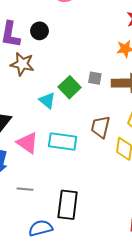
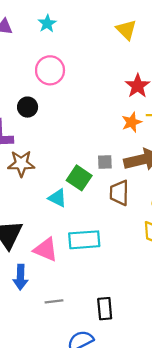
black circle: (39, 31) -> (28, 107), moved
brown trapezoid: (101, 127) -> (119, 193), moved
black rectangle: (68, 205) -> (105, 309), size x0.7

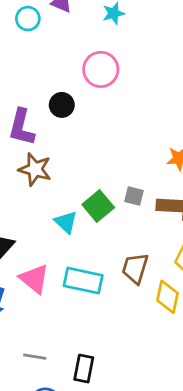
brown trapezoid: (119, 193) -> (135, 268), moved
gray line: (54, 301) -> (35, 357), moved

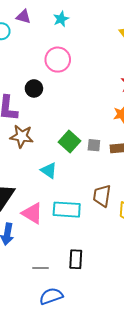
green square: (98, 206) -> (69, 142), moved
black rectangle: (84, 369) -> (76, 259), moved

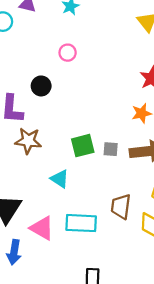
pink circle: (58, 60) -> (68, 53), size x0.6
green square: (69, 142) -> (83, 146), turned 35

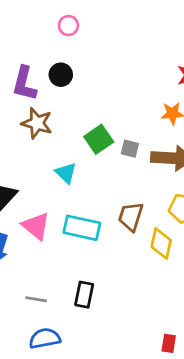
pink circle: (68, 53) -> (68, 26), moved
black circle: (41, 86) -> (61, 75), moved
green square: (83, 146) -> (99, 139), turned -30

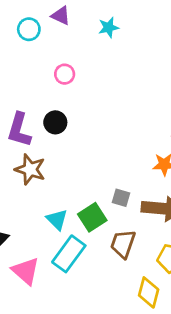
green square: (99, 139) -> (92, 217), moved
brown trapezoid: (131, 217) -> (123, 244), moved
cyan rectangle: (82, 228) -> (69, 254), moved, turned -68

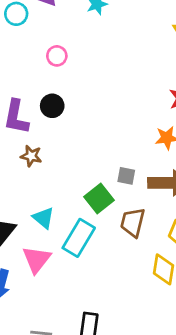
brown star: (30, 169) -> (31, 156), size x0.7
cyan triangle: (57, 220) -> (43, 218), moved
pink triangle: (26, 271) -> (37, 260), turned 32

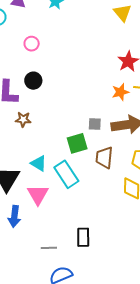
green square: (99, 199) -> (77, 143), turned 30
cyan rectangle: (79, 238) -> (66, 174), turned -56

